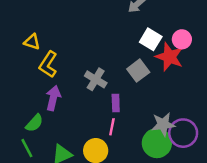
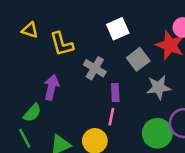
white square: (151, 39) -> (118, 29), moved, turned 35
yellow L-shape: (48, 64) -> (62, 44), moved, turned -48
gray star: (163, 124) -> (159, 87), moved

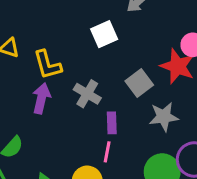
white square: (118, 29) -> (104, 34), moved
purple arrow: (51, 87) -> (41, 98), moved

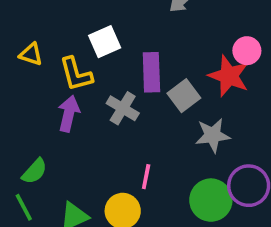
white square: (104, 34) -> (105, 42), moved
purple rectangle: (112, 123) -> (151, 72), moved, size x1.5

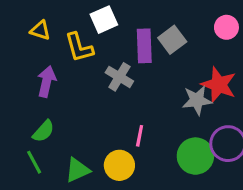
red star: (229, 76) -> (219, 85), moved
gray square: (184, 96) -> (172, 40), moved
purple arrow: (69, 114) -> (47, 82), moved

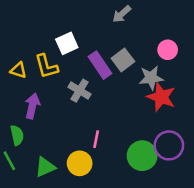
yellow triangle: (40, 30) -> (18, 70), moved
purple rectangle: (144, 46) -> (100, 65), turned -32
purple arrow: (47, 82) -> (32, 106), moved
gray star: (197, 100) -> (151, 78), moved
green semicircle: (43, 131) -> (17, 135), turned -54

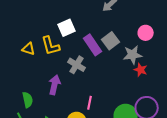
red star: (161, 97) -> (141, 70), size x0.6
purple arrow: (32, 106) -> (55, 85), moved

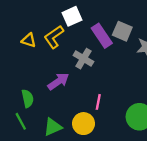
gray square: (111, 41) -> (122, 31), turned -30
yellow L-shape: (51, 46) -> (54, 37), turned 70
purple arrow: (55, 85) -> (58, 81), turned 42

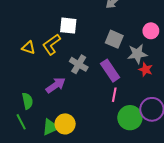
white square: (72, 16) -> (68, 26), turned 30
purple rectangle: (102, 36) -> (110, 71), moved
pink line: (98, 102) -> (114, 95), moved
yellow circle: (83, 124) -> (65, 124), moved

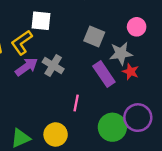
purple rectangle: (110, 71) -> (104, 74), moved
purple arrow: (56, 85) -> (27, 67), moved
pink line: (114, 95) -> (76, 103), moved
yellow circle: (65, 124) -> (56, 134), moved

